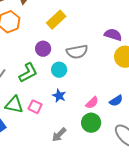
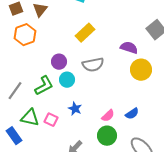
yellow rectangle: (56, 20) -> (85, 33), moved
cyan circle: (59, 70) -> (67, 80), moved

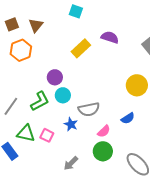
purple semicircle: (129, 48) -> (110, 37), moved
gray semicircle: (93, 65) -> (89, 109), moved
blue semicircle: (132, 114) -> (128, 118), moved

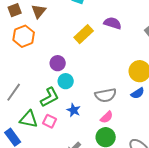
green L-shape: (40, 101) -> (50, 97), moved
gray semicircle: (89, 109) -> (106, 95), moved
blue semicircle: (128, 118) -> (138, 93), moved

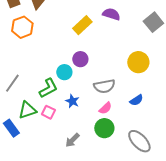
purple circle: (58, 63) -> (80, 59), moved
blue semicircle: (138, 93) -> (136, 100), moved
green triangle: (29, 119) -> (27, 110), turned -30

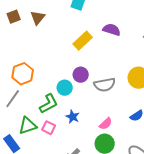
orange hexagon: (22, 27) -> (23, 74), moved
gray semicircle: (104, 86) -> (105, 85), moved

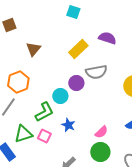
brown triangle: (38, 18) -> (33, 49), moved
gray semicircle: (105, 85) -> (96, 72), moved

